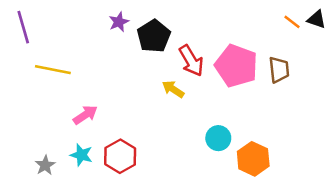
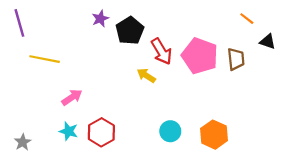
black triangle: (316, 19) -> (268, 42), moved
cyan circle: (218, 138) -> (170, 131), moved
gray star: (45, 165) -> (23, 142), moved

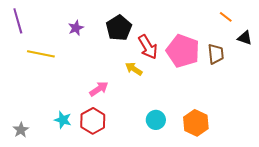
purple star: (100, 19) -> (76, 28), moved
pink arrow: (72, 97) -> (99, 89), moved

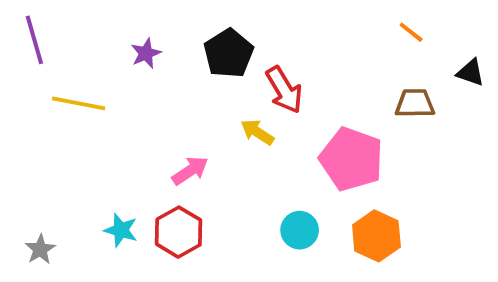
orange line: (226, 17) -> (411, 32), moved
pink pentagon: (183, 51) -> (351, 159), moved
brown trapezoid: (216, 54) -> (415, 103), turned -85

